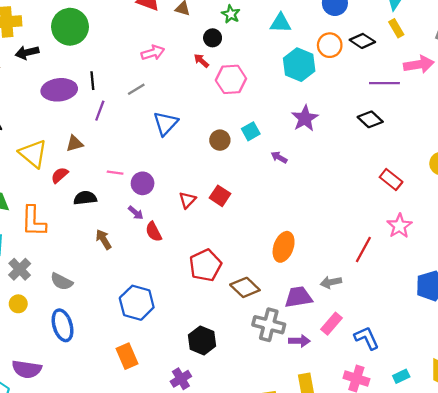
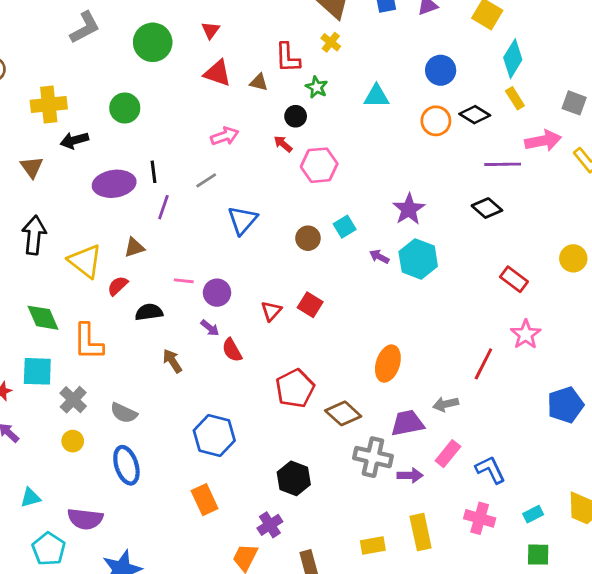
green circle: (70, 27) -> (125, 108), size x0.7
cyan hexagon: (299, 65) -> (418, 259), moved

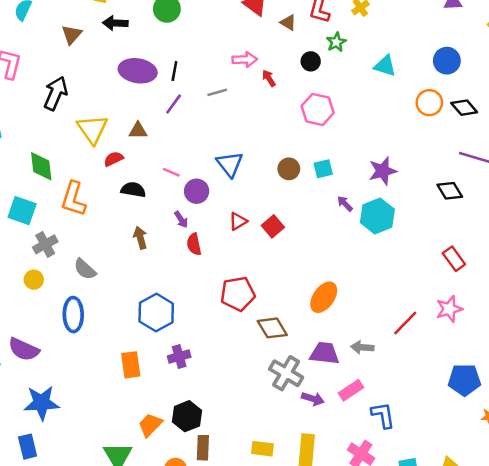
red arrow: (283, 144) -> (269, 78), moved
blue triangle: (242, 220) -> (230, 164), moved, turned -36
black hexagon: (294, 478) -> (187, 416), moved
purple cross: (270, 525) -> (179, 357), moved

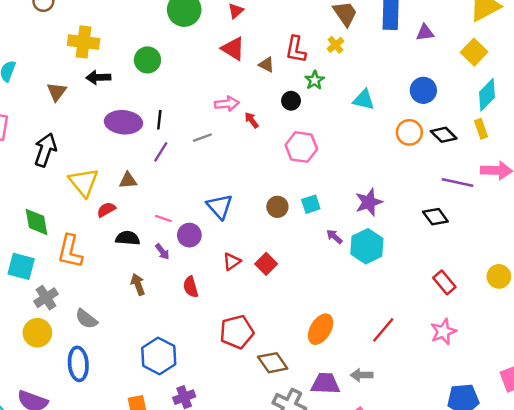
purple arrow: (181, 219) -> (162, 252), moved
yellow circle: (34, 280) -> (37, 333), size x1.5
red line: (405, 323) -> (383, 330), moved

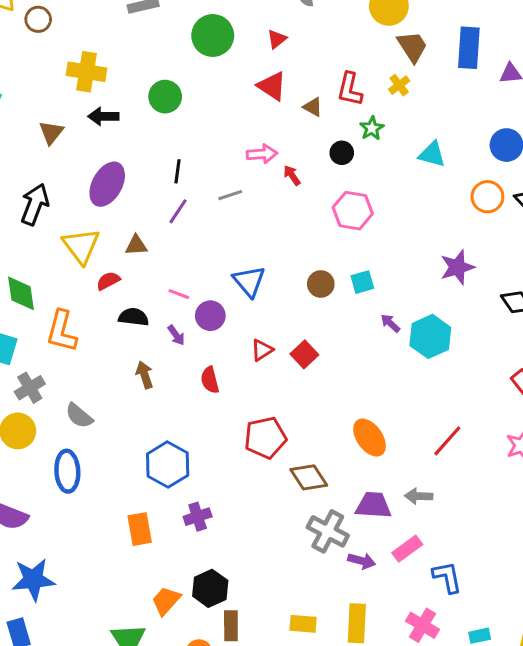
purple ellipse: (123, 122) -> (107, 184), moved, turned -68
purple star: (369, 202) -> (457, 267), moved
orange ellipse: (321, 329) -> (370, 438), turned -68

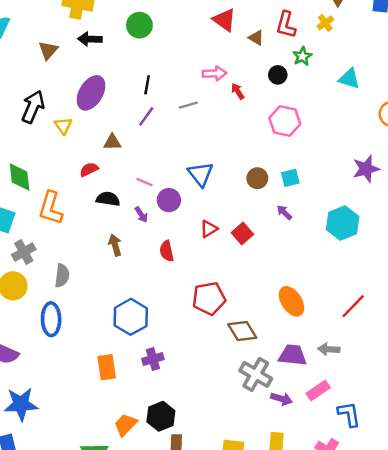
yellow triangle: (81, 246) -> (63, 126), moved, size x0.6
purple arrow: (390, 323) -> (284, 212), moved
gray semicircle: (79, 416) -> (62, 276), turned -125

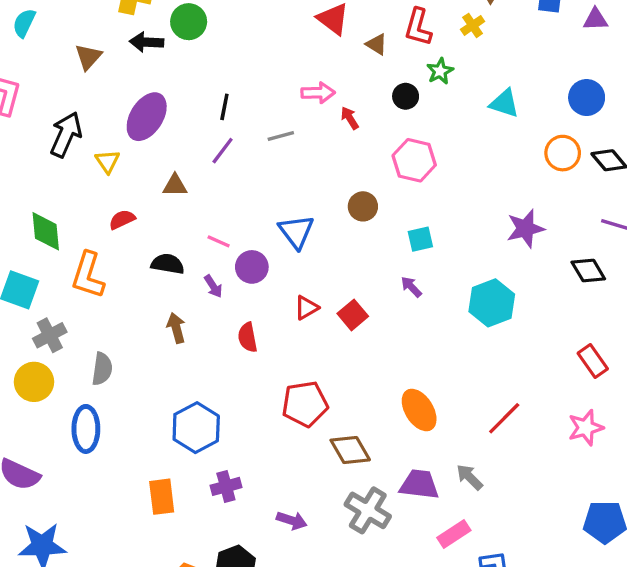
green circle: (139, 25) -> (189, 22), moved
red semicircle: (89, 169) -> (122, 220), moved
brown circle: (257, 178) -> (363, 206), moved
gray arrow: (329, 349) -> (470, 477), turned 40
purple arrow: (282, 399) -> (292, 520), moved

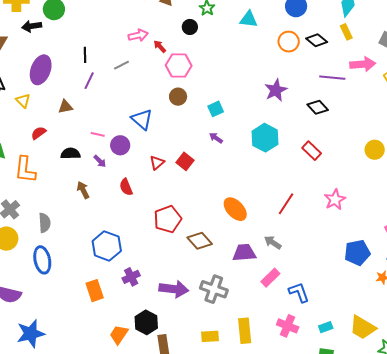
pink hexagon: (414, 160) -> (179, 66), moved
red rectangle: (593, 361) -> (312, 151), moved
gray cross: (368, 510) -> (214, 289), moved
purple arrow: (292, 520) -> (174, 289), size x1.6

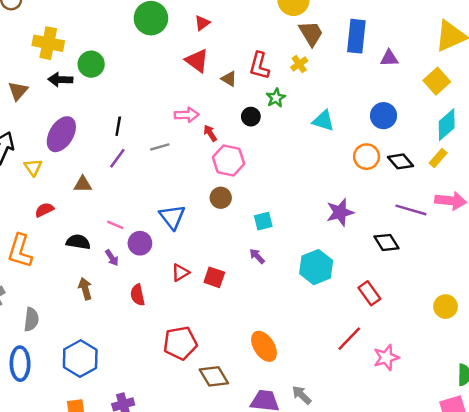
yellow rectangle: (346, 32) -> (438, 158), turned 56
red square: (185, 161) -> (214, 277), turned -30
red line: (286, 204) -> (349, 339), moved
blue hexagon: (107, 246) -> (80, 359), moved

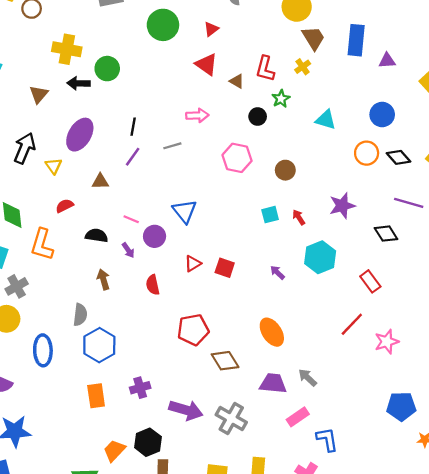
red arrow: (210, 133) -> (299, 217), moved
brown circle: (221, 198) -> (285, 170), moved
purple arrow: (257, 256) -> (277, 272), moved
gray semicircle: (31, 319) -> (80, 315), moved

